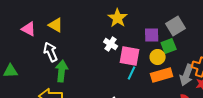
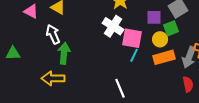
white cross: (111, 44) -> (113, 26), size x1.5

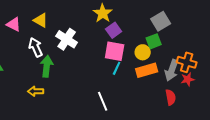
purple square: (154, 17) -> (114, 30), moved, turned -35
white cross: (113, 26) -> (67, 39), moved
yellow arrow: (53, 78) -> (36, 91), size x0.7

